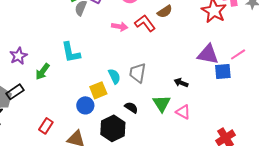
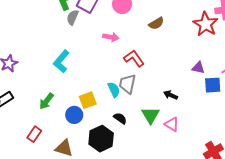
red L-shape: (145, 23) -> (134, 58), moved
cyan L-shape: (71, 52) -> (61, 61), turned 50
purple triangle: (208, 54) -> (198, 68), size x0.6
green arrow: (42, 72) -> (46, 101), moved
cyan semicircle: (114, 76) -> (114, 90), moved

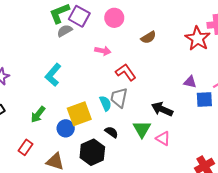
gray semicircle: (73, 17) -> (65, 31), turned 35
black arrow: (171, 95) -> (162, 109), size x1.5
yellow square: (88, 100) -> (79, 114), size x1.4

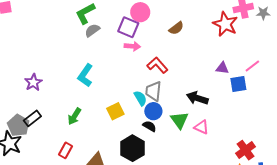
purple square: (79, 16) -> (128, 27), moved
yellow square: (79, 114) -> (115, 111), size x0.7
blue circle: (66, 128) -> (153, 111), moved

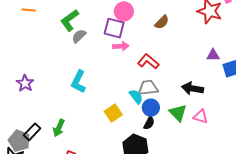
purple star: (33, 82) -> (25, 83), moved
gray trapezoid: (153, 91) -> (148, 88), turned 85
green arrow: (74, 116) -> (59, 128), moved
black semicircle: (149, 126) -> (149, 123), turned 96

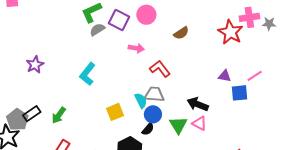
purple square: (114, 28) -> (119, 20), moved
pink triangle: (201, 117) -> (199, 123), moved

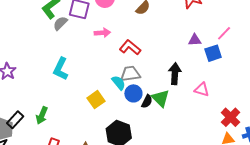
black arrow: (198, 104) -> (175, 74), turned 85
pink triangle: (199, 123) -> (202, 90), moved
black semicircle: (148, 129) -> (147, 101), moved

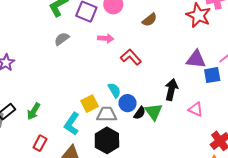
gray semicircle: (60, 23) -> (62, 39), moved
purple triangle: (195, 40) -> (196, 59), size x1.5
cyan L-shape: (61, 69) -> (72, 124), moved
gray trapezoid: (130, 74) -> (107, 114), moved

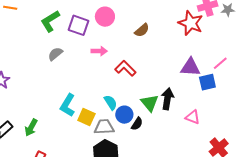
yellow square: (90, 104) -> (86, 117), turned -36
green triangle: (154, 112) -> (150, 103), moved
cyan L-shape: (72, 124) -> (68, 105), moved

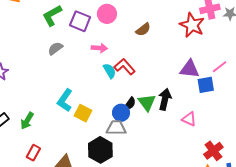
cyan semicircle: (111, 102) -> (110, 71), moved
black semicircle: (137, 124) -> (130, 104), moved
gray trapezoid: (104, 127) -> (116, 128), moved

